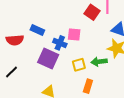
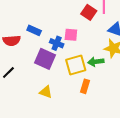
yellow square: (79, 65) -> (76, 65), size x1.5

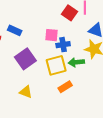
blue cross: (57, 43) -> (63, 45), moved, turned -32
purple square: (45, 59) -> (25, 59), turned 30
orange rectangle: (85, 86) -> (65, 87), turned 40

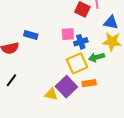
purple square: (25, 59) -> (66, 87), moved
orange rectangle: (65, 87) -> (89, 83), turned 32

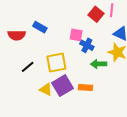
blue cross: (81, 42) -> (87, 45), turned 32
yellow square: (77, 63) -> (56, 63), moved
black line: (11, 80) -> (28, 67), moved

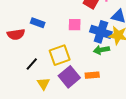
blue cross: (87, 45) -> (101, 32), moved, size x1.5
yellow triangle: (46, 89) -> (43, 84), moved, turned 40

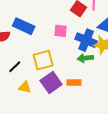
blue rectangle: (38, 23) -> (24, 26), size x1.5
yellow triangle: (43, 84) -> (25, 87), turned -48

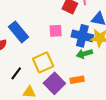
blue rectangle: (24, 26) -> (19, 32), turned 35

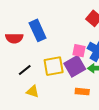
pink square: (56, 31) -> (79, 51), moved
purple square: (54, 83) -> (75, 66), moved

